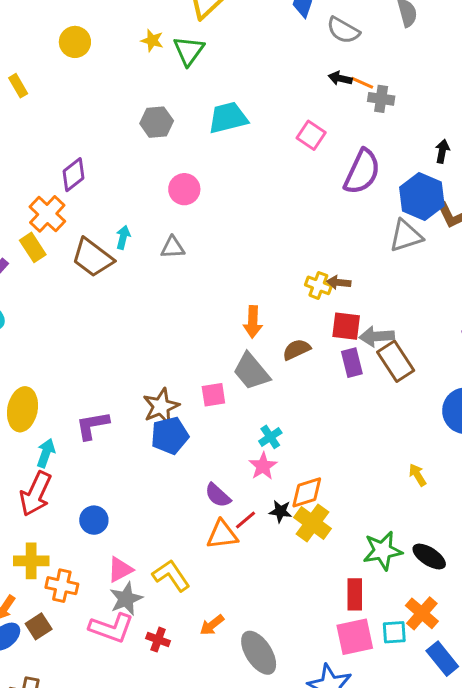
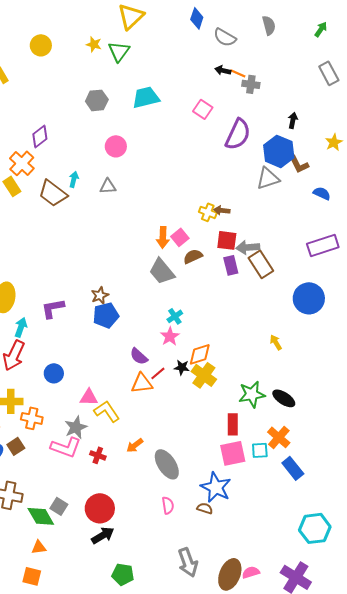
pink square: (213, 395) -> (180, 237), moved, turned -30
brown star: (161, 406) -> (100, 295), size x0.7
pink triangle: (120, 570) -> (89, 397), moved, turned 30

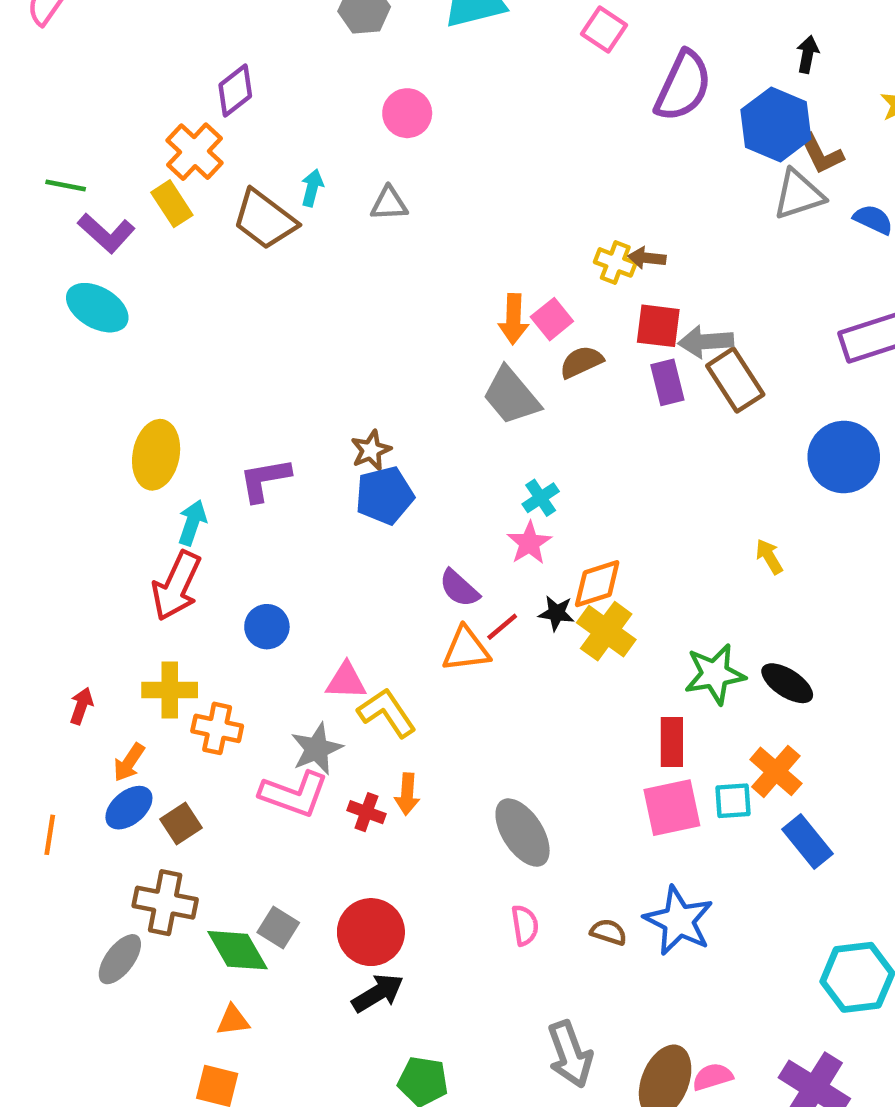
gray triangle: (268, 178) -> (799, 195), moved
orange arrow: (135, 445) -> (407, 794), moved, turned -48
brown square: (16, 446) -> (181, 823), moved
blue star: (216, 487) -> (679, 921), moved

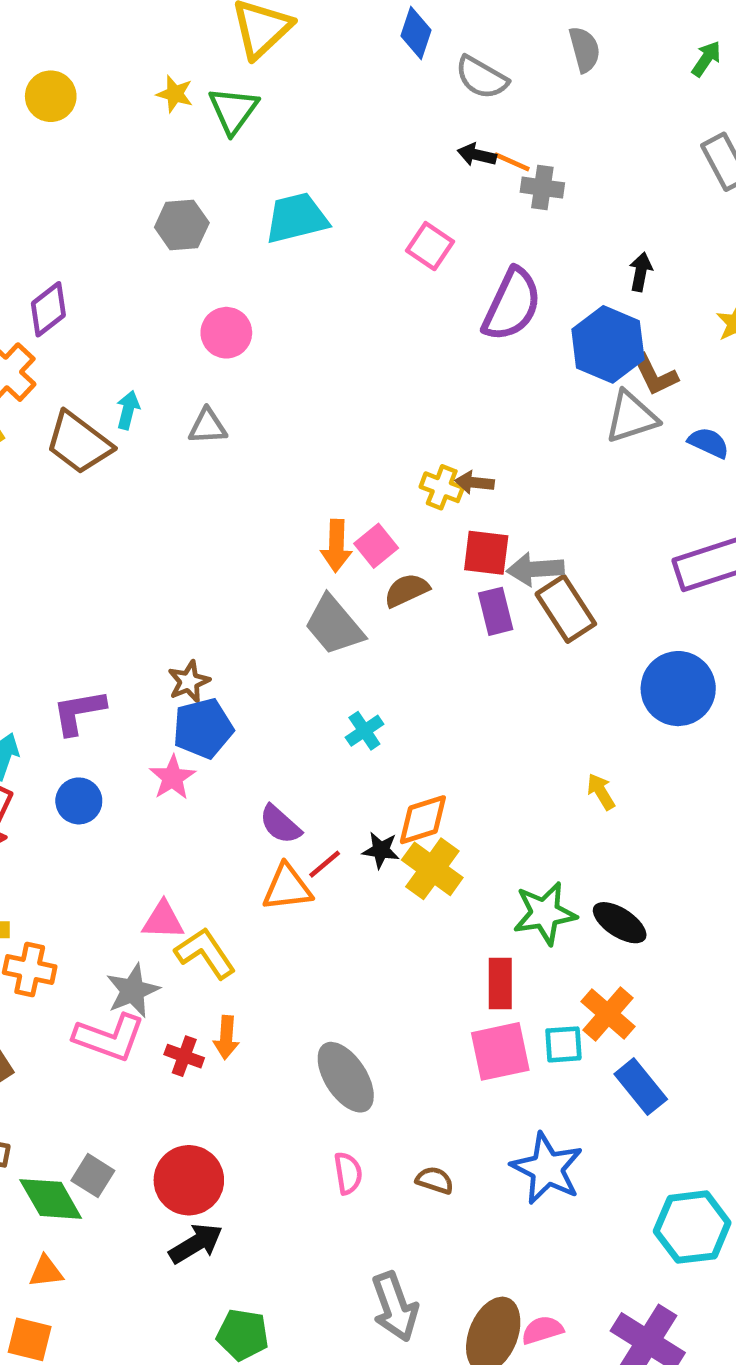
pink star: (529, 543) -> (172, 778), moved
blue circle: (267, 627) -> (79, 801), moved
blue star: (679, 921) -> (547, 1169), moved

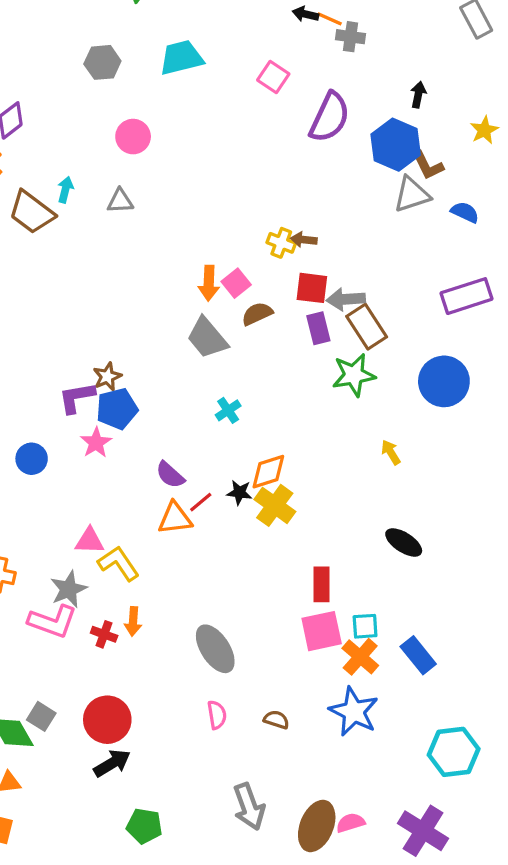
purple L-shape: (79, 712) -> (77, 397), moved
green star: (545, 913) -> (354, 375), moved
orange cross: (608, 1014) -> (360, 657), moved

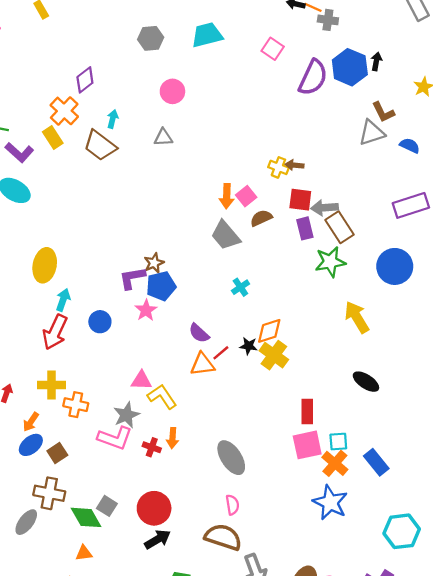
blue hexagon: (396, 145) -> (350, 67), moved
cyan arrow: (65, 190) -> (113, 119), moved
yellow arrow: (391, 452) -> (357, 317), size x1.8
brown semicircle: (276, 720) -> (223, 537), moved, size x2.0

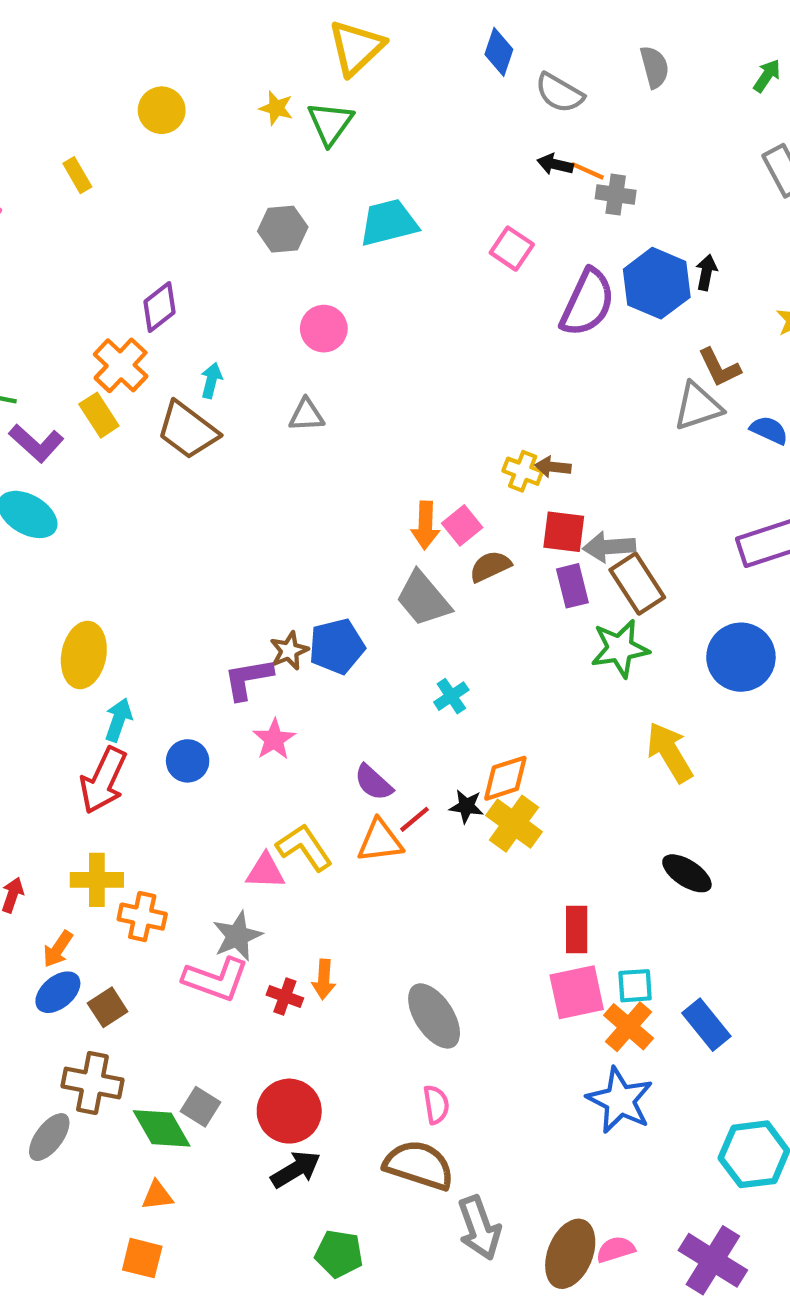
blue pentagon: (161, 286) -> (337, 646), moved
yellow L-shape: (162, 397) -> (304, 847), moved

